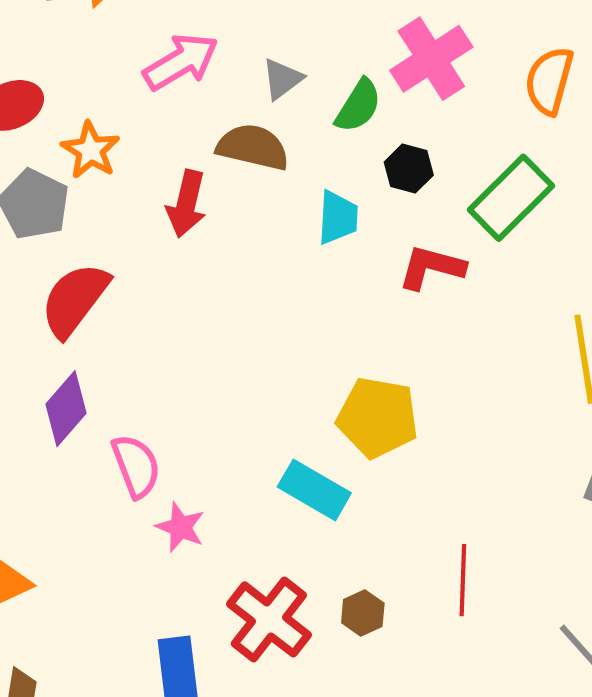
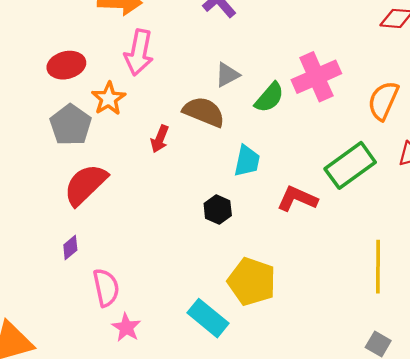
pink arrow: (181, 62) -> (139, 53), moved, turned 123
black hexagon: (409, 169) -> (218, 209), moved
red arrow: (186, 204) -> (160, 139), size x0.7
purple diamond: (66, 409) -> (70, 248), size x0.6

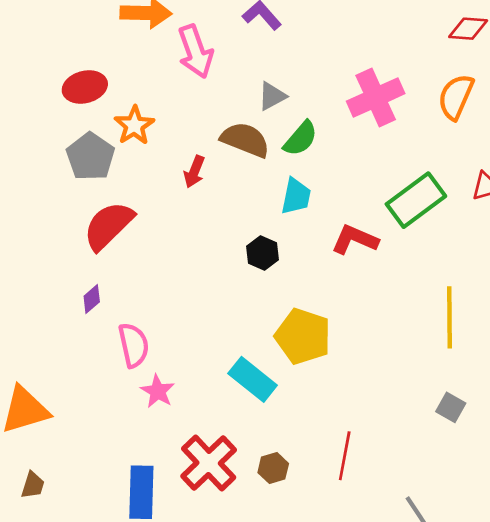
pink arrow: (139, 53) -> (195, 51), moved, turned -30
green semicircle: (269, 97) -> (301, 139), moved
orange semicircle: (383, 101) -> (456, 97), moved

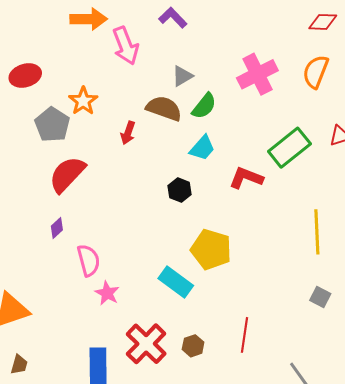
red ellipse: (85, 87) -> (25, 76), moved
cyan trapezoid: (296, 196) -> (202, 148), turned 32

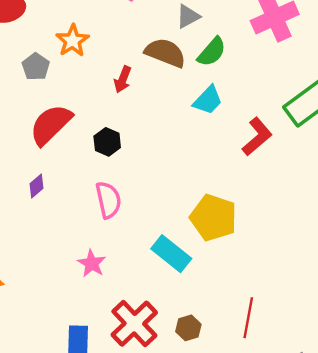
gray pentagon: (52, 125) -> (36, 67), size x0.7
red L-shape: (246, 178) -> (257, 137), turned 116
black hexagon: (180, 190) -> (107, 142), moved
pink semicircle: (89, 260) -> (108, 200), moved

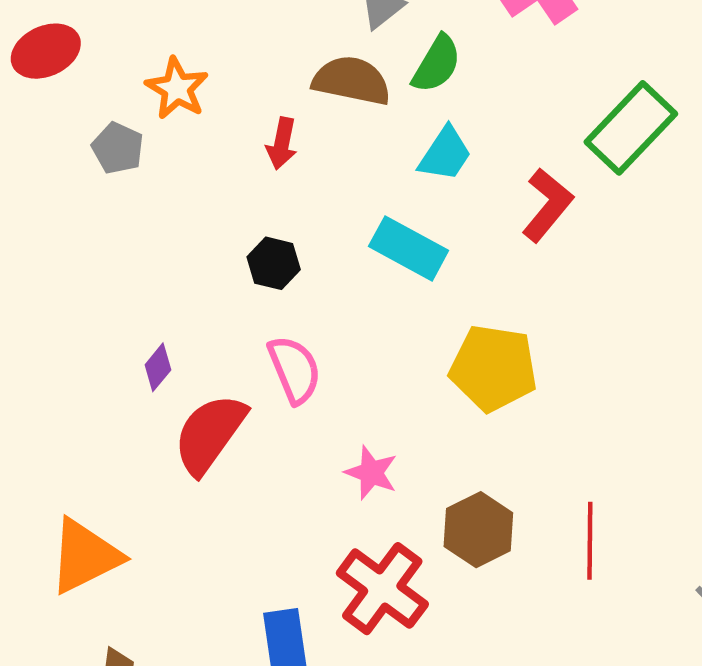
red semicircle: (51, 125) -> (210, 434), moved
cyan rectangle: (171, 254) -> (409, 248), moved
pink star: (92, 263) -> (371, 473), moved
brown hexagon: (188, 328) -> (478, 530), moved, size x1.5

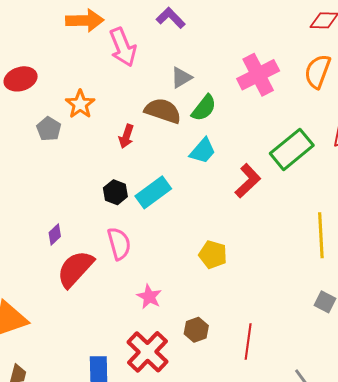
cyan rectangle: (409, 248) -> (153, 192), moved, turned -72
yellow pentagon: (493, 368) -> (213, 255), size x0.7
brown hexagon: (478, 530) -> (196, 330), size x0.7

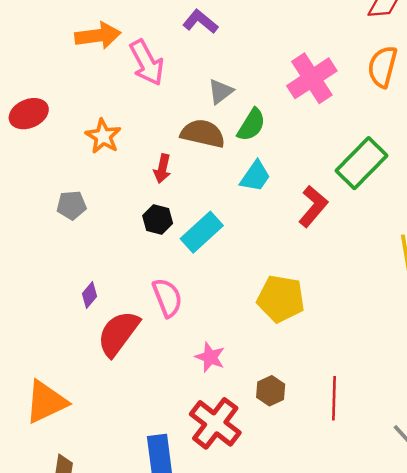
gray pentagon: (49, 129) -> (71, 205), moved, turned -30
black hexagon: (115, 192) -> (158, 220), moved
yellow pentagon: (213, 255) -> (281, 299), size x1.4

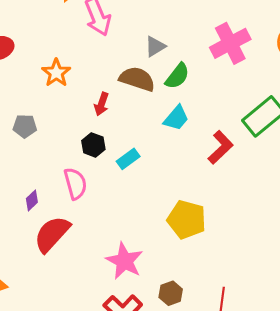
cyan rectangle: (202, 232) -> (128, 159), size x0.7
pink semicircle: (167, 298) -> (75, 184), moved
pink star: (210, 357) -> (124, 261), size x1.5

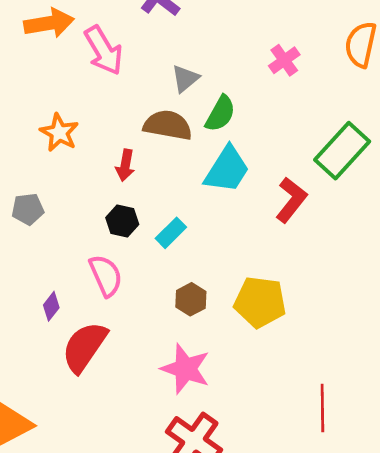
pink cross: (230, 43) -> (284, 60), size x0.6
cyan trapezoid: (176, 118) -> (227, 170), size x1.4
brown hexagon: (171, 293) -> (191, 299), moved

